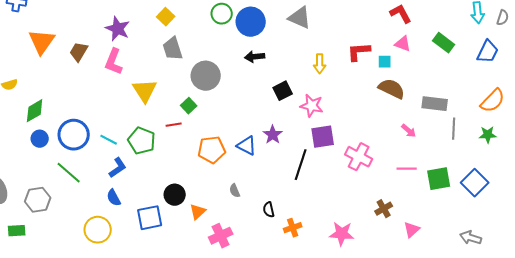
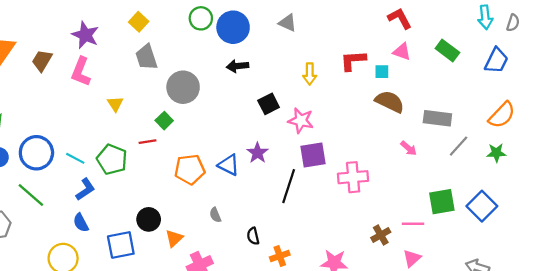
gray triangle: (300, 18) -> (287, 23), size x0.7
yellow triangle: (145, 91) -> (115, 104), size x0.6
gray line: (454, 129) -> (459, 146), turned 40
pink cross: (359, 157) -> (353, 177), turned -32
pink line: (407, 169) -> (413, 224), moved

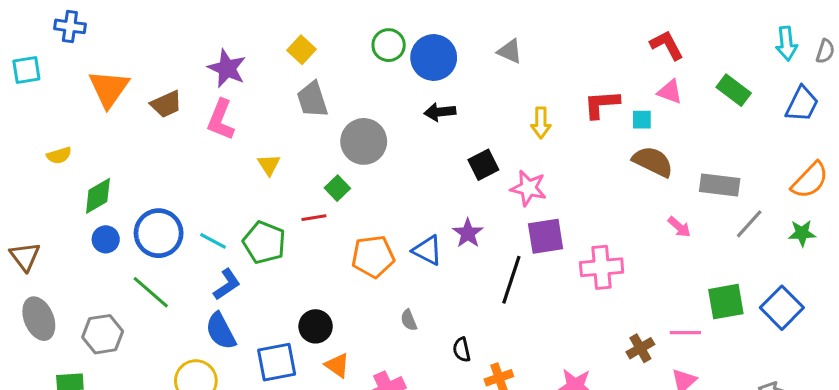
brown trapezoid: (42, 61) -> (166, 104), turned -145
blue semicircle: (81, 223) -> (221, 331), size x1.4
orange triangle: (174, 238) -> (337, 365), moved, turned -42

